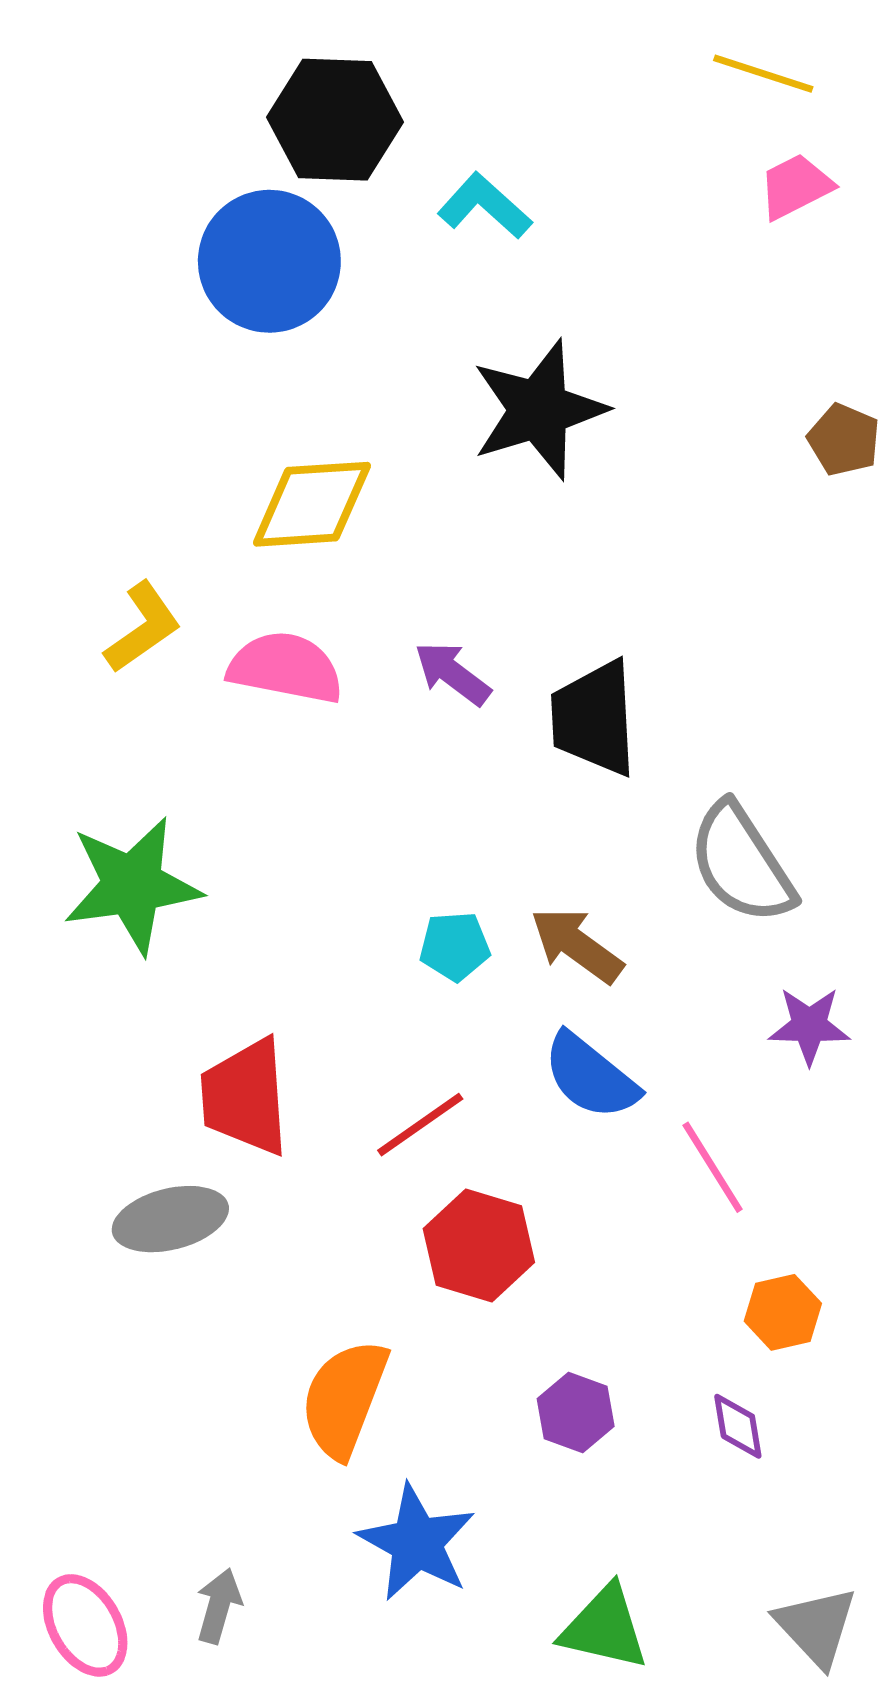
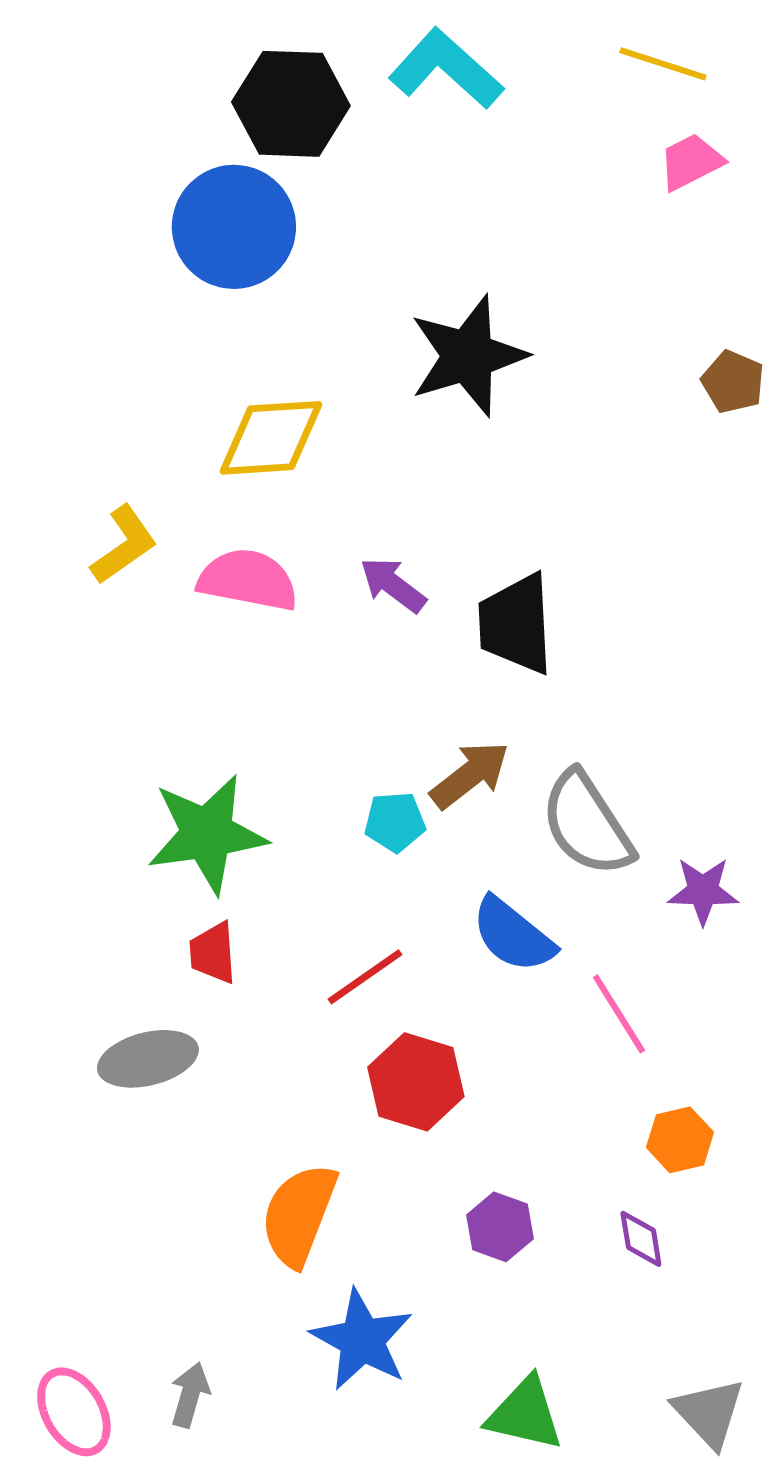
cyan L-shape: (485, 206) -> (446, 69), moved, size x1.4
gray semicircle: (741, 863) -> (587, 824), moved
green star: (132, 885) -> (207, 834), moved
brown arrow: (577, 945) -> (470, 775), moved, turned 106
red trapezoid: (245, 1097) -> (213, 953), size x0.6

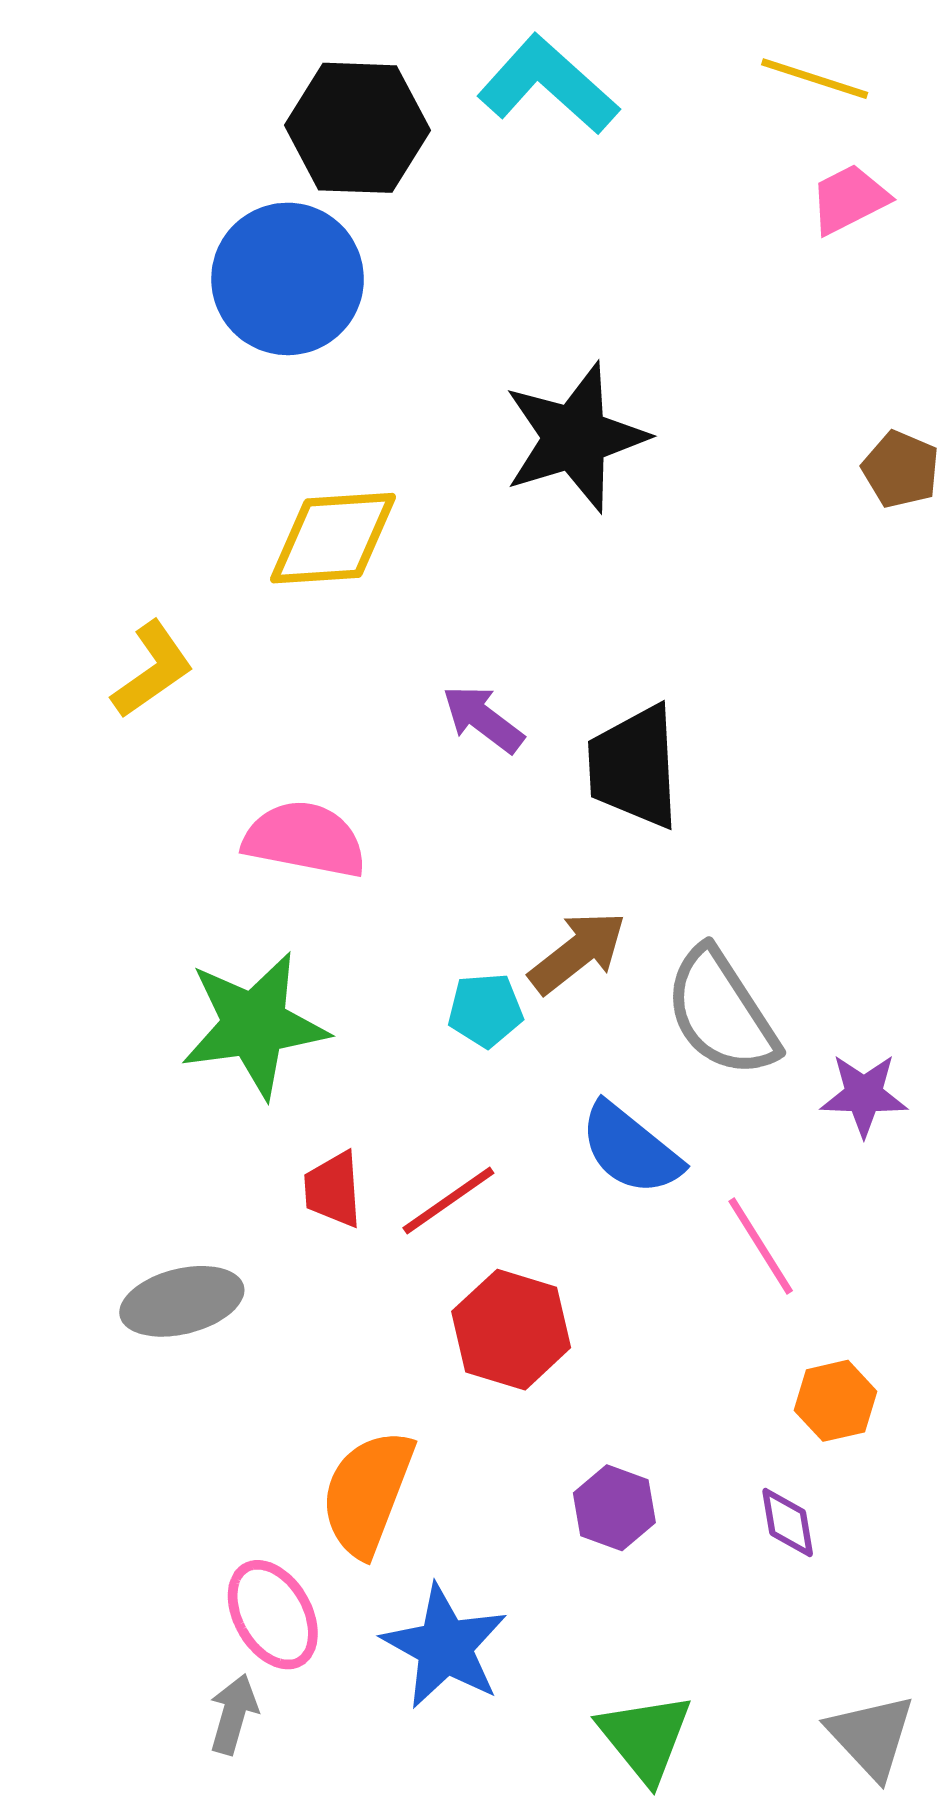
pink semicircle: (248, 580) -> (305, 839), moved
red trapezoid: (213, 953) -> (333, 1189), moved
pink ellipse: (74, 1412) -> (273, 1615), moved
green triangle: (525, 1414) -> (645, 1738), turned 38

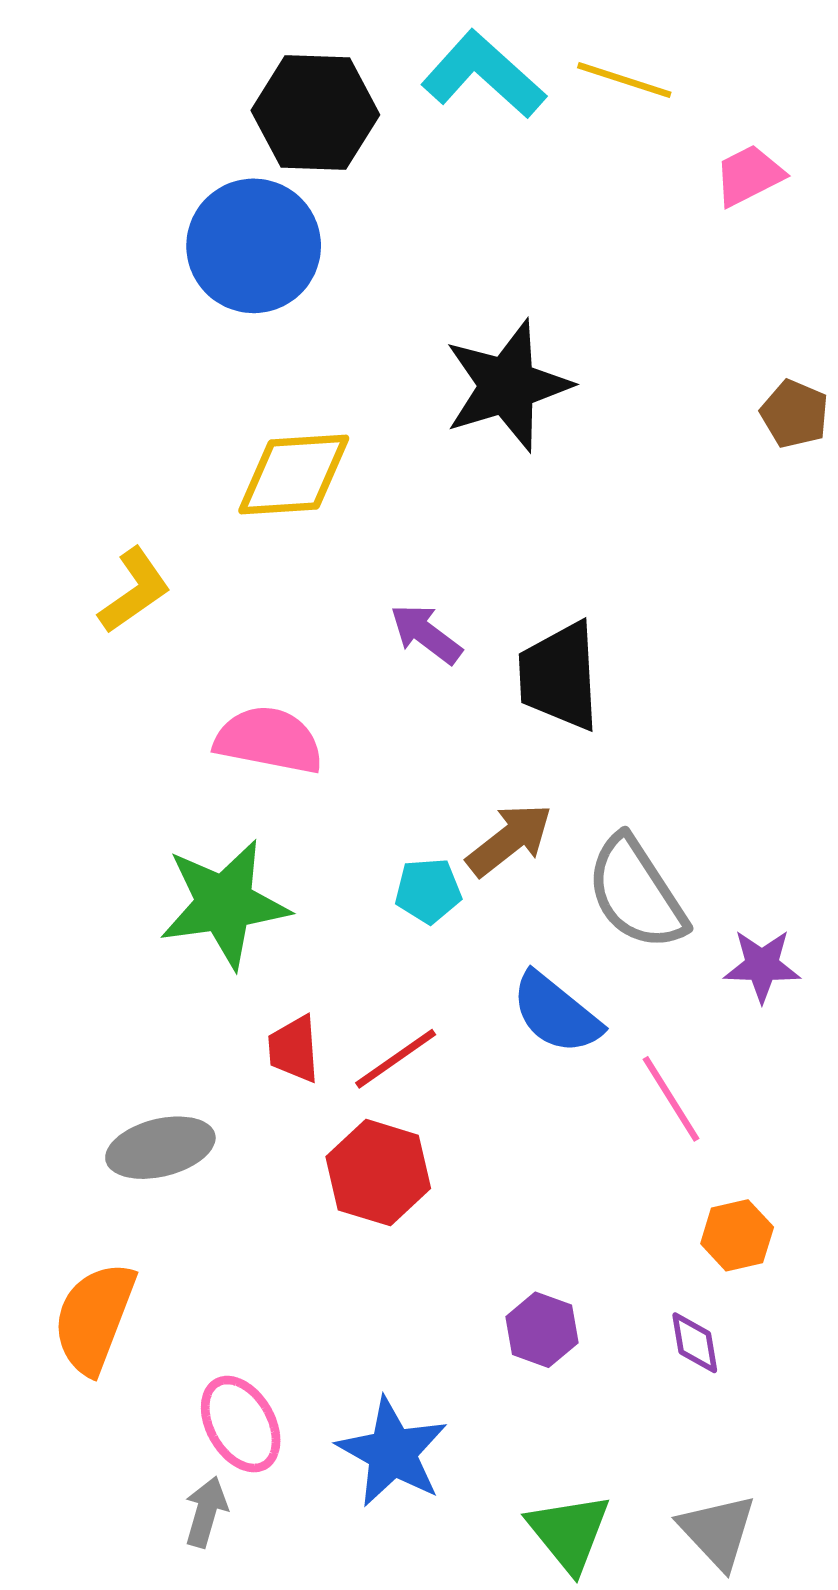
yellow line: (815, 79) -> (624, 80), moved
red hexagon: (511, 1330) -> (378, 1173), moved
orange semicircle: (367, 1493) -> (94, 1318), moved
gray triangle: (871, 1736) -> (718, 1531), moved

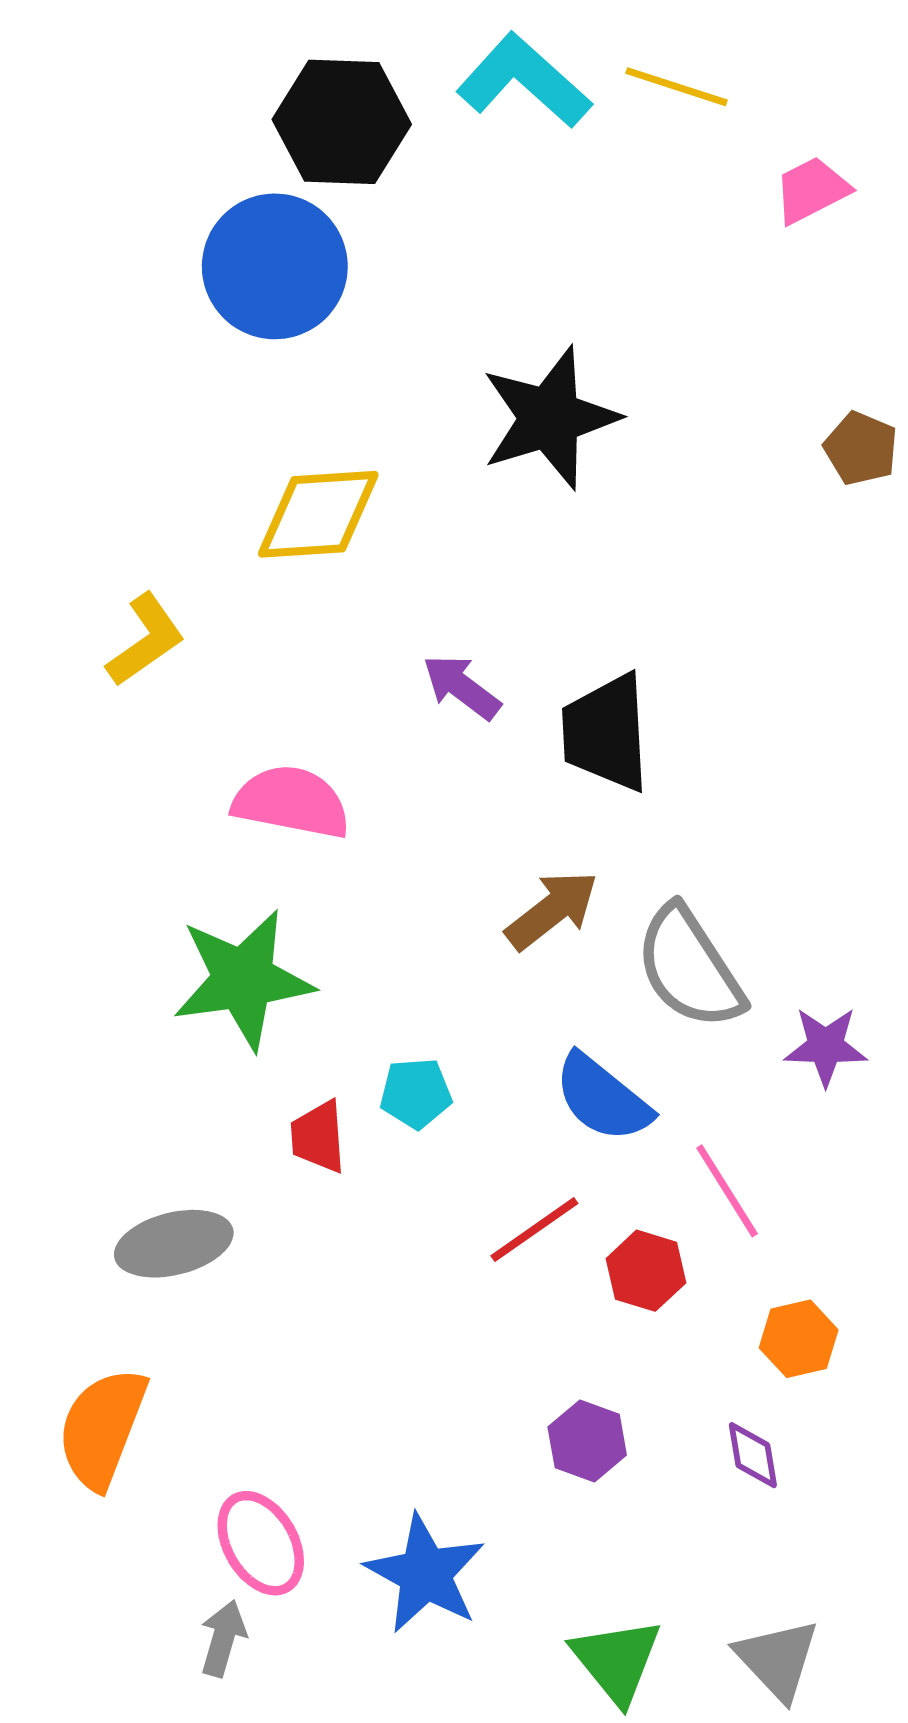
cyan pentagon: (428, 891) -> (416, 1093), moved
red line: (396, 1059) -> (534, 1230), moved
red hexagon: (378, 1173) -> (646, 1271), moved, size x0.7

